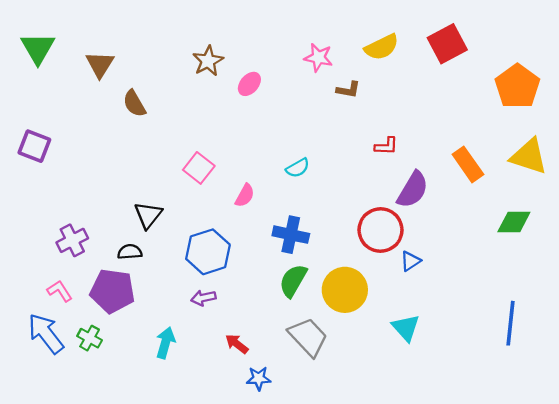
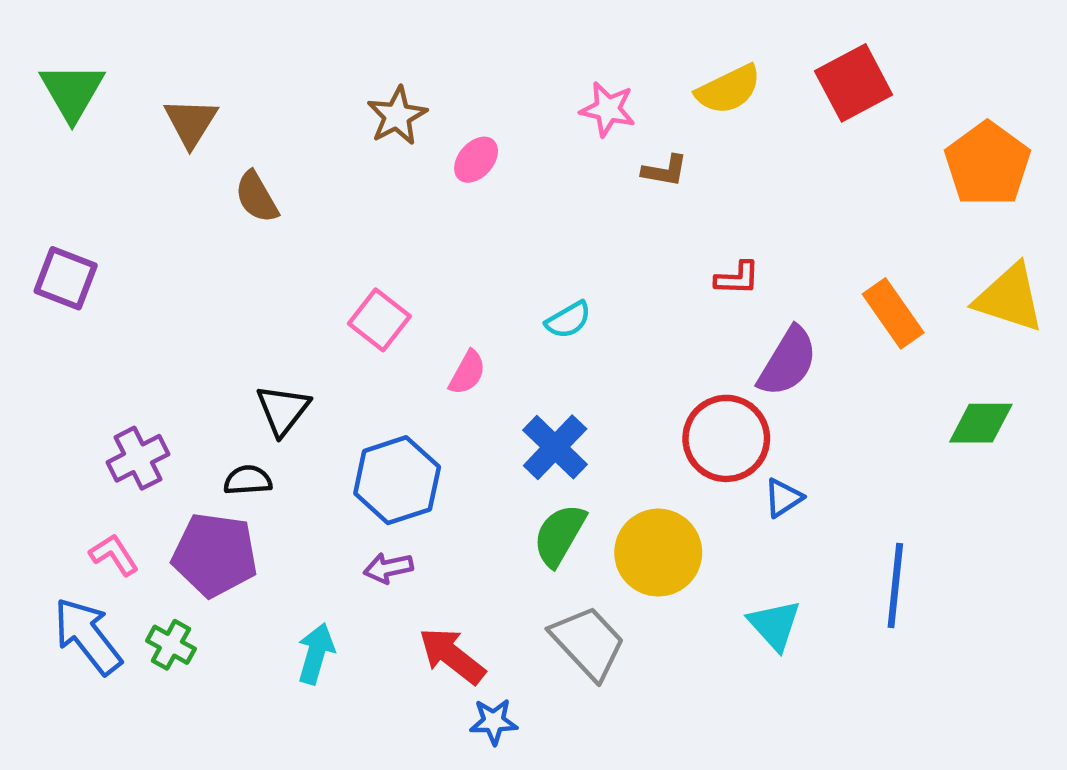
blue cross: (291, 235) -> (555, 447), turned 32
blue line: (510, 323) -> (895, 586), moved
red arrow: (237, 344) -> (452, 656), size x1.5

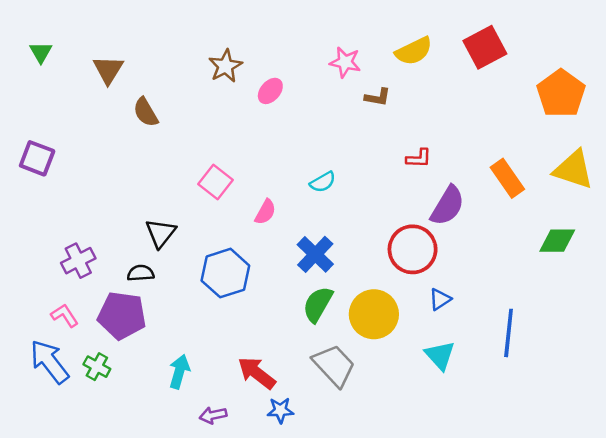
green triangle: (72, 92) -> (41, 52), size x0.6
blue triangle: (783, 498) -> (440, 299), moved
purple arrow: (388, 568) -> (213, 415), moved

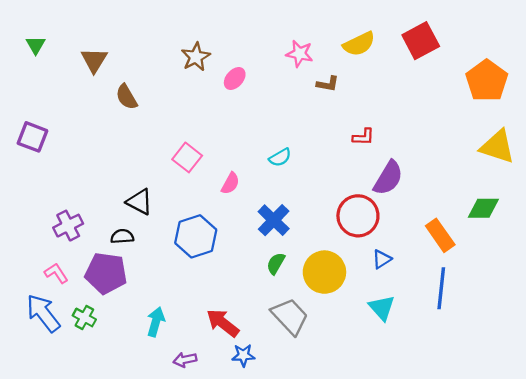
orange rectangle: (507, 178) -> (440, 235), moved
black triangle: (161, 233) -> (140, 202), turned -40
green semicircle: (318, 304) -> (276, 263), size x0.7

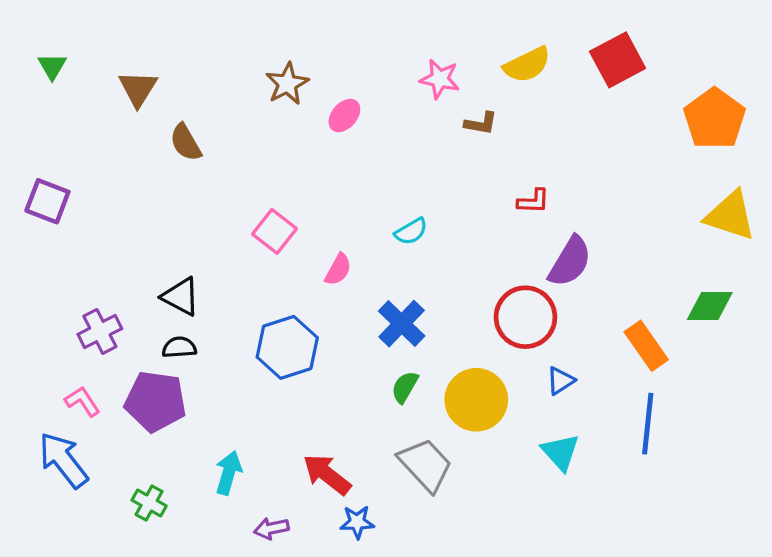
black triangle: (140, 202) -> (181, 297), moved
green cross: (84, 317) -> (149, 503), moved

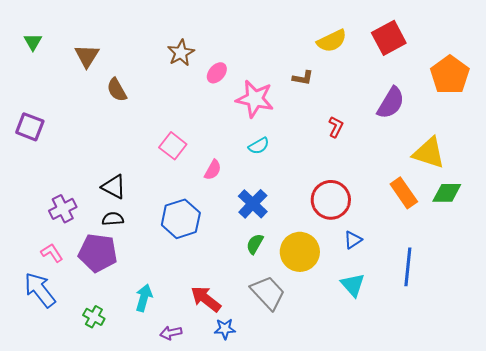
pink star: (440, 79) -> (255, 99), moved, size x1.5
red L-shape: (533, 201) -> (336, 127), turned -65
yellow triangle: (730, 216) -> (429, 153), moved
purple semicircle: (570, 262) -> (391, 103), moved
orange rectangle: (646, 346) -> (404, 193), moved

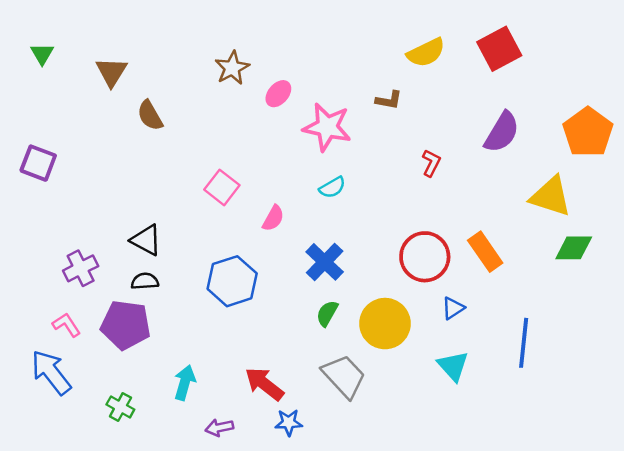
orange pentagon: (450, 75) -> (588, 132), moved
orange rectangle: (404, 193) -> (485, 252), moved

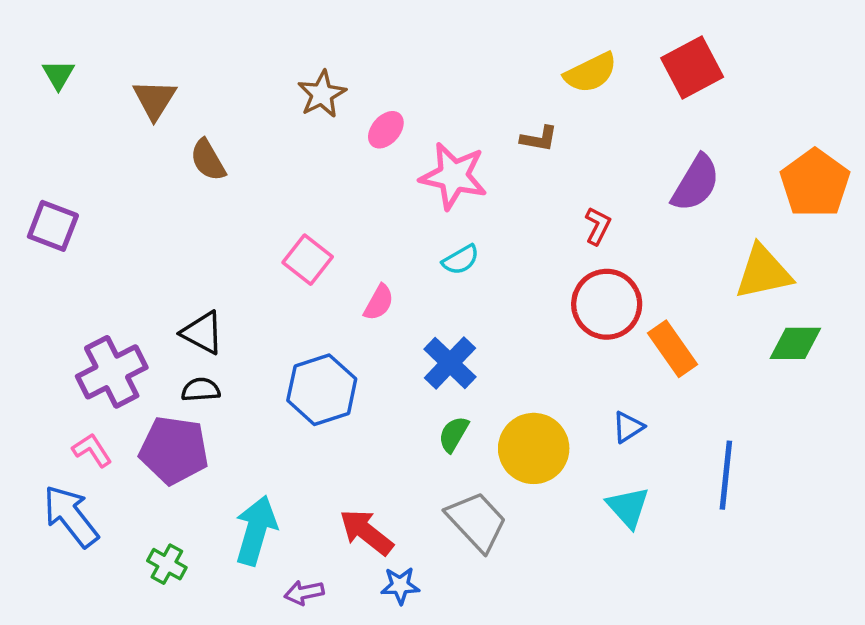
yellow triangle: (551, 196) -> (763, 272), turned -30
red circle: (425, 257) -> (607, 304), moved
purple cross: (81, 268) -> (112, 372), size x1.4
cyan arrow: (185, 383) -> (256, 530), size x1.4

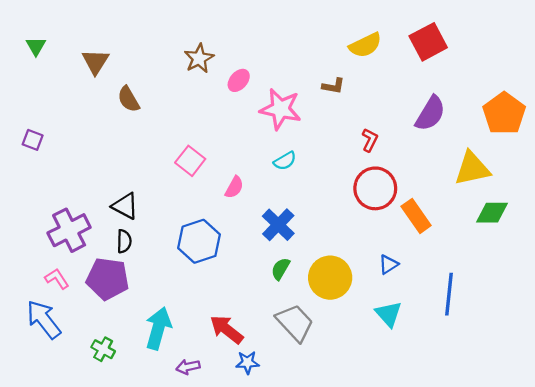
purple square: (53, 226) -> (33, 140), size x0.7
black semicircle: (201, 390) -> (124, 241), turned 95

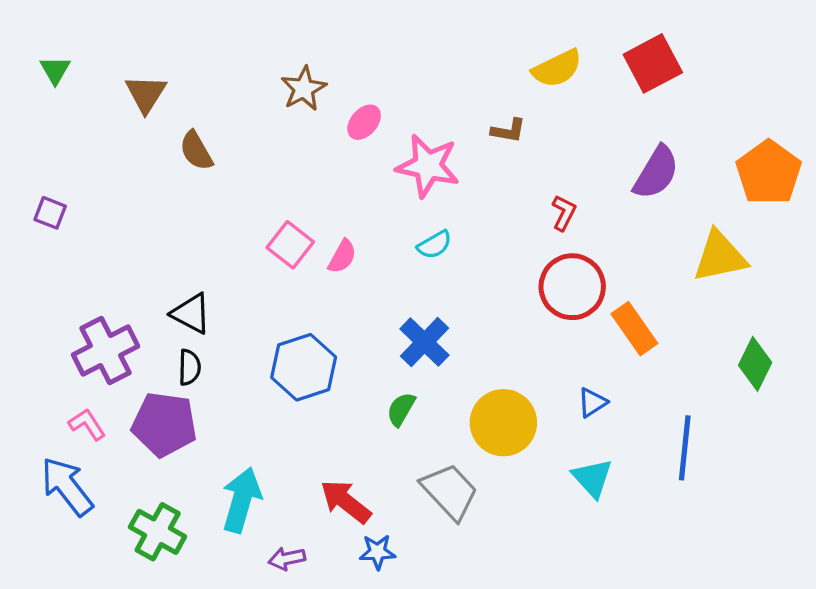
pink semicircle: (234, 187) -> (342, 256), moved
green diamond: (492, 213) -> (755, 364), moved, turned -64
green semicircle: (281, 269) -> (401, 409), moved
green cross: (103, 349) -> (158, 532), size x1.5

